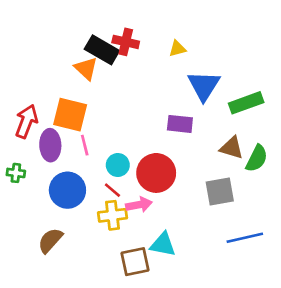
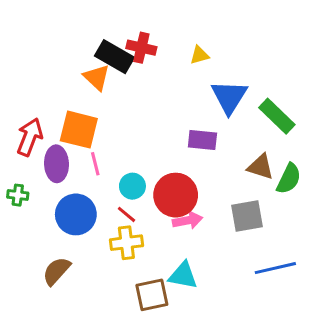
green rectangle: (246, 103) -> (277, 116), turned 64
pink arrow: (139, 205) -> (188, 220), moved

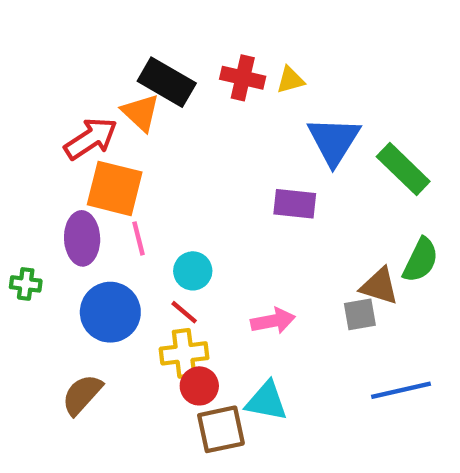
red cross: (141, 48) -> (243, 78), moved
red arrow: (30, 137) -> (91, 139), moved, turned 36
brown triangle: (260, 167) -> (379, 286), moved
red circle: (176, 195) -> (199, 386), moved, size x0.6
gray square: (247, 216) -> (360, 314), size x0.7

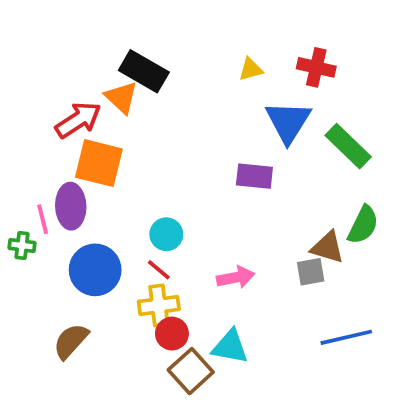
red cross: (243, 78) -> (316, 67), moved
pink line: (138, 238) -> (43, 219), moved
brown square: (221, 429) -> (191, 371), turned -30

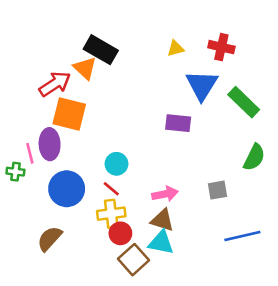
brown triangle: (328, 247) -> (162, 220), moved

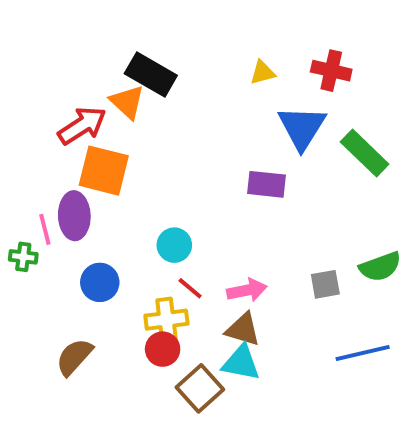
green semicircle: (254, 157) -> (380, 267), moved, turned 44
blue circle: (67, 189) -> (100, 282), size x0.7
red line: (111, 189) -> (190, 288), moved
red circle: (120, 233) -> (163, 349), moved

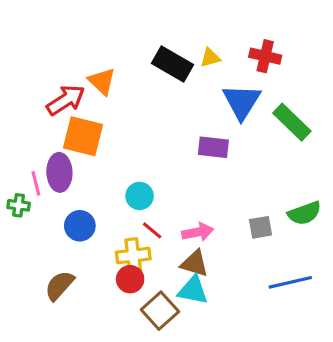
black rectangle: (151, 74) -> (173, 64), moved

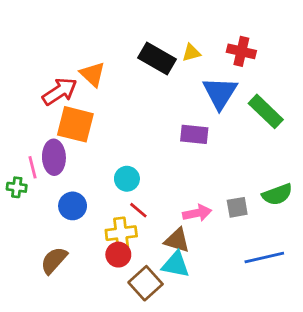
pink arrow: (198, 232) -> (197, 213), moved

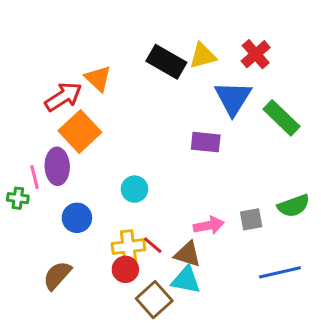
red cross: (241, 51) -> (256, 54), turned 36
yellow triangle: (191, 53) -> (203, 56), size x1.4
orange square: (75, 124) -> (80, 131), turned 33
red line: (138, 210) -> (153, 245), moved

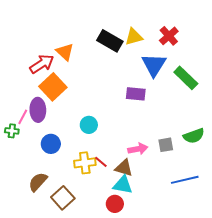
pink line: (34, 177) -> (23, 117), turned 42
red circle: (125, 269) -> (115, 204), moved
brown square: (154, 300) -> (63, 198), moved

